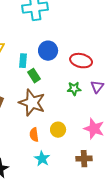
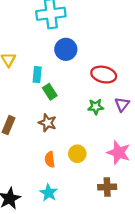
blue circle: (48, 51) -> (66, 49), moved
brown star: (32, 103) -> (47, 123), size x0.6
cyan star: (42, 159) -> (49, 193), moved

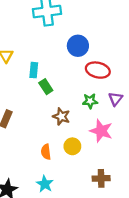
blue circle: (66, 49) -> (78, 46), moved
brown star: (47, 123) -> (61, 116), moved
pink star: (119, 153) -> (101, 131), moved

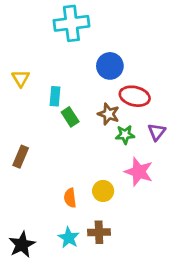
brown star: (61, 116) -> (109, 114), moved
brown cross: (101, 178) -> (99, 232), moved

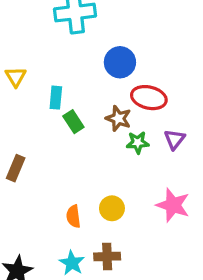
pink star: (139, 172) -> (173, 205), moved

